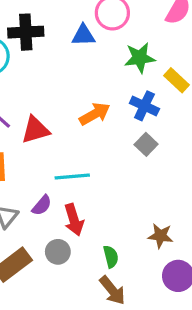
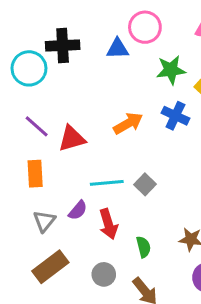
gray square: (146, 144) -> (145, 184), moved
gray circle: (58, 252) -> (104, 274), moved
green semicircle: (111, 257) -> (143, 247), moved

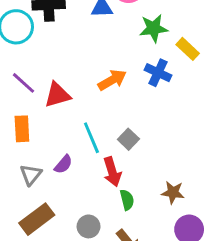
cyan line: (107, 183) -> (91, 138), turned 72
red arrow: (108, 224) -> (112, 172), moved

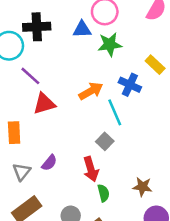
green star: (154, 28) -> (110, 44), moved
purple line: (23, 83) -> (30, 76), moved
cyan line: (91, 138) -> (115, 112), moved

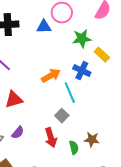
green star: (110, 44) -> (82, 39), moved
red triangle: (44, 104) -> (14, 100), moved
brown star: (142, 187) -> (92, 140), moved
green semicircle: (103, 193) -> (74, 148), moved

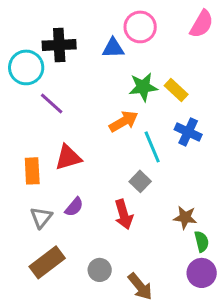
green star: (82, 39) -> (143, 87), moved
yellow rectangle: (102, 55) -> (176, 90), moved
blue cross: (82, 71) -> (188, 132), moved
green semicircle: (74, 148) -> (202, 241), moved

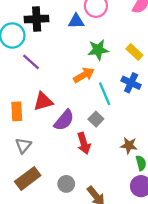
yellow rectangle: (176, 90) -> (134, 52), moved
purple semicircle: (74, 207) -> (64, 120), moved, size x1.5

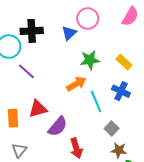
blue triangle: (76, 21) -> (69, 33), turned -42
gray square: (96, 119) -> (112, 128), moved

